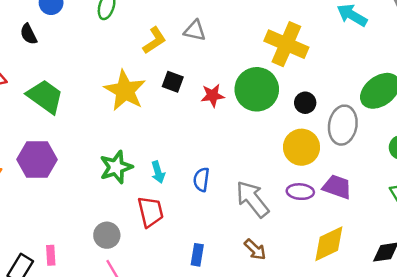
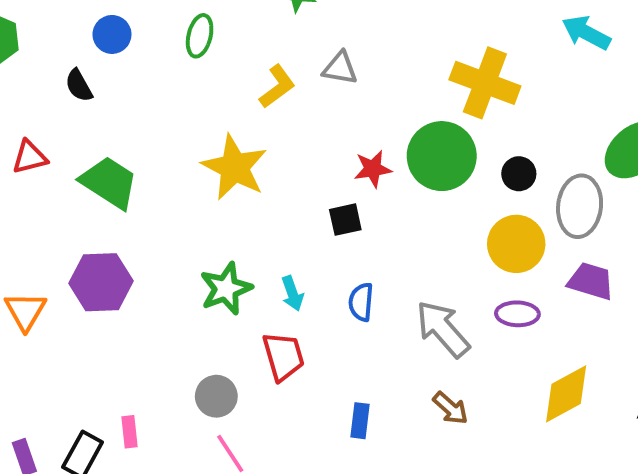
black square: (173, 82) -> (345, 220), moved, turned -30
purple trapezoid: (337, 187) -> (591, 281), moved

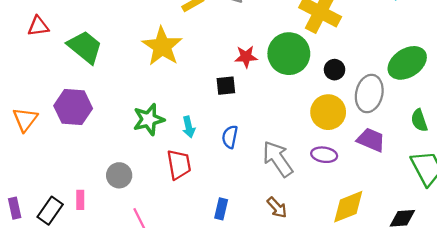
gray circle: (216, 396) -> (119, 175), moved

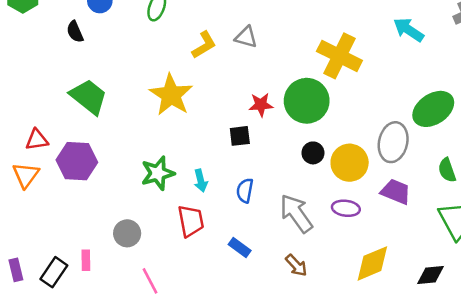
red triangle: (38, 26) -> (37, 140), moved
black circle: (335, 70) -> (313, 153), moved
blue rectangle: (221, 209) -> (240, 248), moved, turned -66

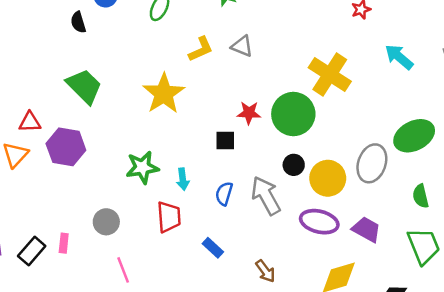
purple trapezoid: (396, 192) -> (366, 229), moved
purple ellipse: (346, 208) -> (319, 222), size x1.4
gray arrow: (296, 213) -> (266, 196), moved

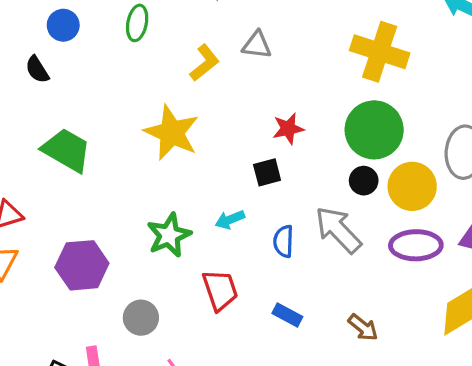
green circle: (293, 114) -> (374, 130), moved
purple hexagon: (66, 147) -> (82, 265), moved
cyan arrow: (183, 179) -> (230, 220), moved, turned 90

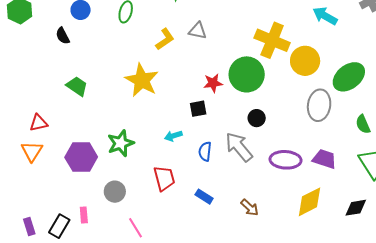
green circle: (374, 130) -> (247, 74), moved
green trapezoid: (67, 150) -> (77, 86), size x0.7
yellow circle: (412, 186) -> (305, 61), moved
green star: (169, 235) -> (121, 143), moved

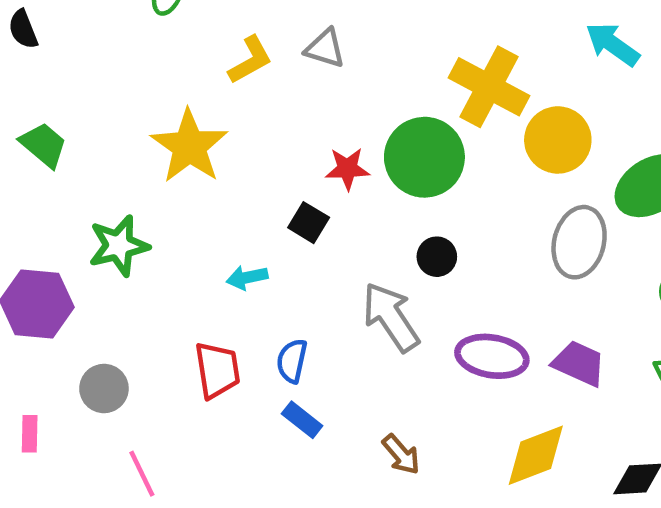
black square: (198, 109) -> (309, 223), turned 36
green star: (121, 143) -> (119, 246), moved
blue semicircle: (205, 151) -> (292, 361), moved

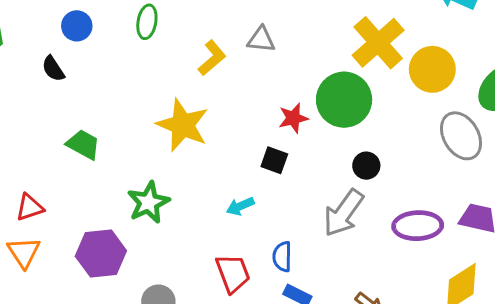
yellow cross: (489, 87) -> (378, 43), turned 32
gray ellipse: (579, 242) -> (461, 136), turned -33
gray arrow: (391, 317) -> (343, 213), turned -99

